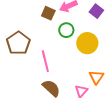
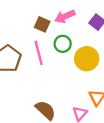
pink line: (45, 61) -> (39, 53), moved

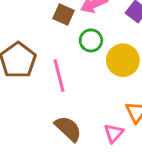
pink line: (39, 53) -> (59, 75), moved

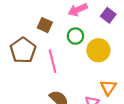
brown square: (64, 15) -> (45, 25), moved

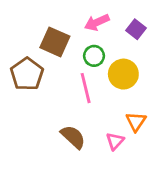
brown square: (45, 25) -> (55, 42), size x1.5
pink line: (52, 61) -> (86, 88), moved

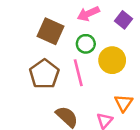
brown pentagon: (27, 74) -> (44, 74), moved

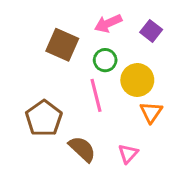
brown pentagon: (44, 74) -> (44, 118), moved
orange triangle: (123, 103) -> (151, 112), moved

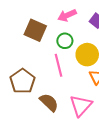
pink triangle: (128, 154) -> (81, 106), size x1.6

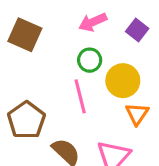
brown square: (35, 30) -> (25, 35), moved

